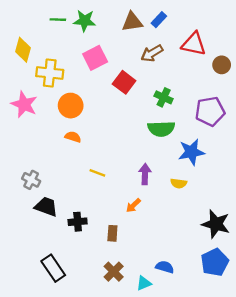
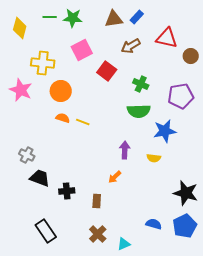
yellow diamond: (23, 50) -> (20, 28), moved
yellow line: (97, 173) -> (83, 122), moved
blue semicircle: (165, 267) -> (154, 224), moved

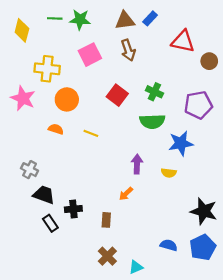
brown arrow: (131, 46) -> (128, 50), moved, turned -78
red square: (107, 71) -> (117, 95), moved
orange semicircle: (63, 118) -> (56, 129), moved
black rectangle: (46, 231) -> (50, 223), moved, size x0.7

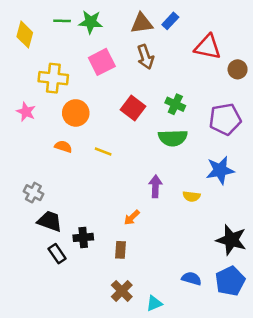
pink star: (23, 98) -> (26, 112), size x0.7
blue star: (181, 143) -> (220, 170), moved
orange arrow: (126, 194) -> (132, 218), moved

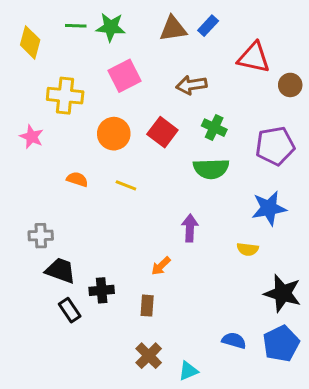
brown arrow: (145, 57) -> (191, 85), moved, turned 100
orange circle: (76, 113) -> (114, 134), moved
gray cross: (33, 193) -> (41, 236), turned -30
yellow semicircle: (191, 196) -> (248, 249), moved

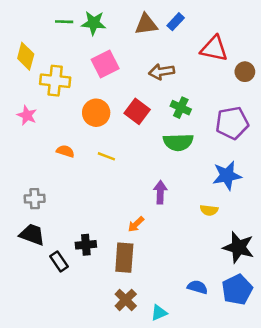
yellow diamond: (30, 42) -> (26, 56), moved
black trapezoid: (61, 271) -> (32, 235), moved
brown rectangle: (147, 306) -> (124, 258), size x1.6

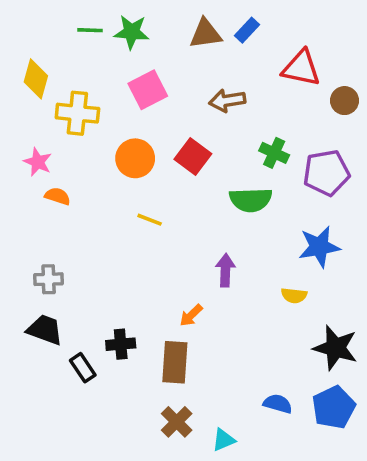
green cross: (181, 108) -> (274, 153), moved
orange semicircle: (65, 151) -> (58, 196), moved

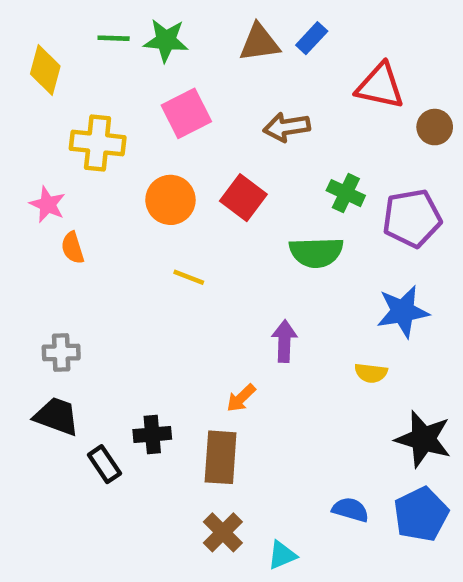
yellow diamond: (36, 79) -> (45, 70), moved
orange semicircle: (58, 196) -> (73, 248), turned -125

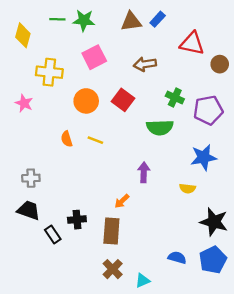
orange semicircle: (73, 248) -> (67, 139), moved

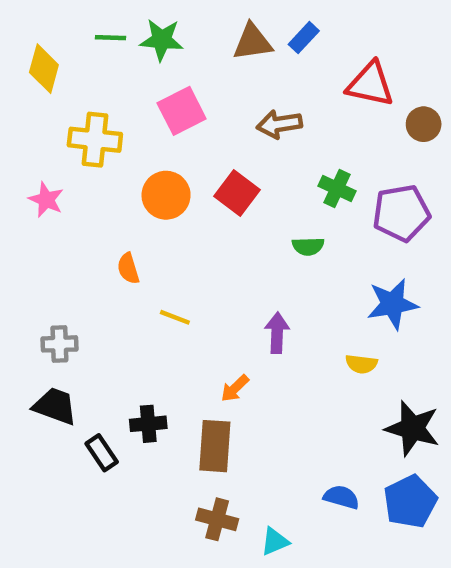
green semicircle: (160, 127) -> (308, 246), size x0.6
yellow line: (95, 140) -> (175, 317), moved
brown cross: (113, 269) -> (217, 519), turned -30

